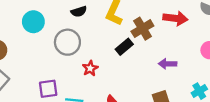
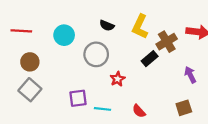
black semicircle: (79, 11) -> (107, 26), turned 40
purple arrow: (167, 64) -> (190, 75), turned 63

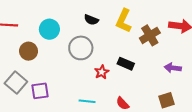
black rectangle: (150, 59) -> (126, 64), moved, turned 63
brown circle: (30, 62) -> (29, 51), moved
purple arrow: (190, 75) -> (173, 68), turned -56
purple square: (78, 98) -> (40, 91), moved

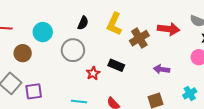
black semicircle: (91, 20) -> (83, 23), turned -88

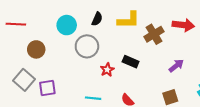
yellow L-shape: (114, 24) -> (129, 20), turned -115
cyan circle: (43, 32) -> (67, 25), moved
purple arrow: (162, 69) -> (176, 66), turned 133

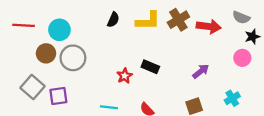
cyan circle: (67, 25) -> (59, 30), moved
brown cross: (154, 34) -> (178, 20), moved
gray circle: (87, 46) -> (73, 58), moved

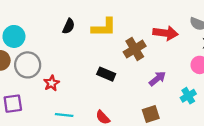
brown cross: (178, 20) -> (135, 49), moved
red star: (125, 76) -> (52, 83), moved
cyan cross: (232, 98) -> (188, 96), moved

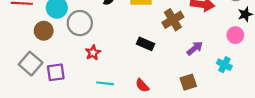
gray circle: (28, 65) -> (80, 23), moved
cyan cross: (188, 96) -> (224, 65), turned -32

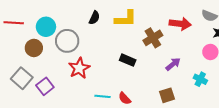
red star: (93, 53) -> (79, 68), size x1.5
purple square: (56, 72) -> (45, 86), turned -30
cyan line: (105, 83) -> (102, 96), moved

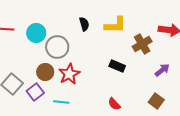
black semicircle: (94, 18) -> (84, 24), turned -40
brown circle: (34, 48) -> (45, 72), moved
brown square: (167, 95) -> (156, 101), turned -35
cyan line: (102, 96) -> (61, 102), moved

